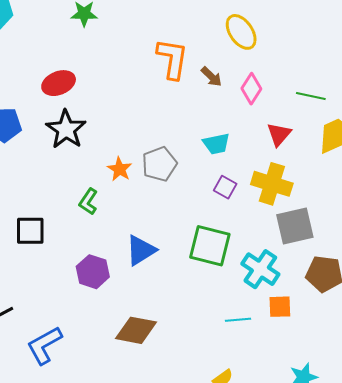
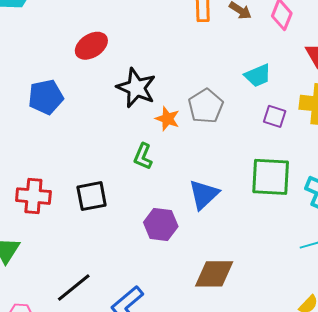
black star: (66, 129) -> (136, 88), moved

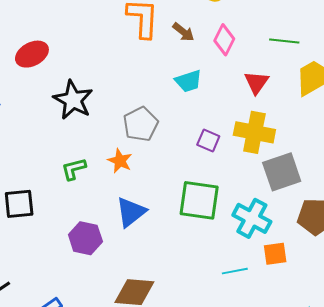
cyan trapezoid: (258, 75) -> (188, 81), moved
orange star: (167, 119) -> (120, 161), moved
green L-shape: (143, 156) -> (74, 169), turned 48

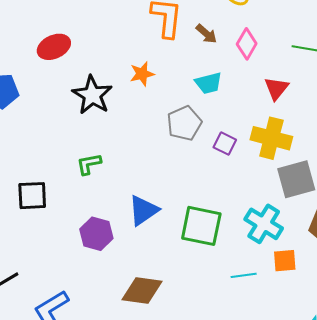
gray pentagon: (141, 124) -> (184, 123), moved
orange star: (120, 161) -> (142, 74), moved, turned 30
green square: (199, 200) -> (201, 226), moved

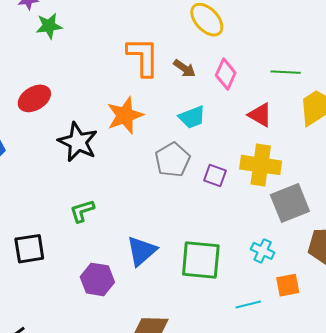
orange star: (142, 74) -> (125, 115), size x1.5
red triangle: (276, 88) -> (260, 115), turned -32
cyan cross: (264, 224) -> (263, 251), size x0.6

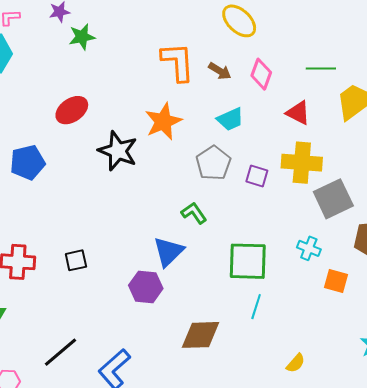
green L-shape: (82, 211) -> (194, 213), moved, turned 76
black square: (29, 249) -> (76, 260), size x0.7
blue triangle: (141, 251) -> (169, 252), moved
orange square: (288, 285) -> (336, 281), turned 30
cyan line: (248, 304) -> (256, 307), moved, turned -55

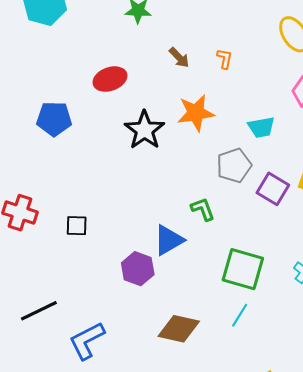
orange L-shape: (178, 62) -> (225, 59), size x0.5
brown arrow: (220, 71) -> (179, 58), moved
purple square: (257, 176) -> (273, 189), size x1.4

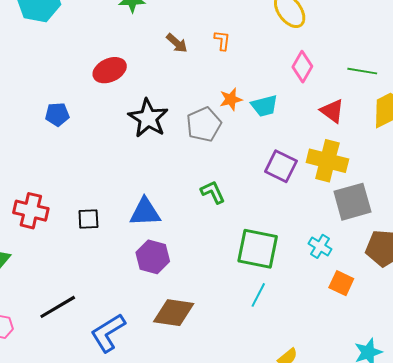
orange star: (196, 113) -> (231, 99), moved, size x0.6
blue pentagon: (54, 119) -> (57, 114), size x0.7
gray pentagon: (234, 165) -> (204, 124), moved
blue triangle: (169, 240) -> (145, 212), moved, turned 32
brown diamond: (179, 329) -> (174, 313), moved

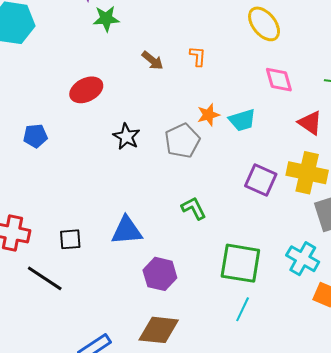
pink diamond: (302, 67) -> (279, 80), turned -44
black star: (148, 118) -> (126, 137), size x0.7
cyan cross: (320, 246) -> (303, 259), size x1.4
purple hexagon: (153, 257) -> (160, 274), moved
black line: (58, 307) -> (45, 278), moved, turned 66

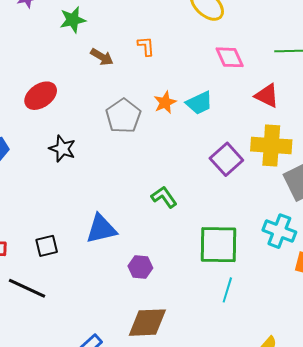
green star: (106, 19) -> (73, 20), moved
black star: (126, 137) -> (62, 149), moved
gray pentagon: (182, 141) -> (123, 116), moved
purple square: (261, 180) -> (226, 159), turned 32
purple hexagon: (160, 274) -> (140, 267), size x0.7

